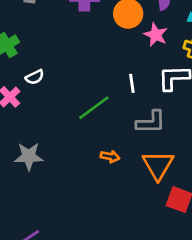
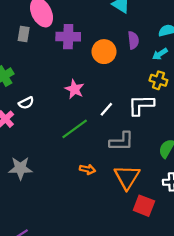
pink star: (156, 35) -> (74, 89), moved
white line: (132, 83) -> (106, 109), turned 49

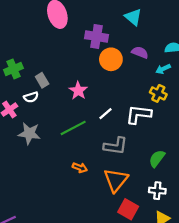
gray rectangle: (24, 34) -> (42, 80), moved, turned -48
purple cross: (68, 37) -> (96, 37), moved
purple semicircle: (133, 40) -> (140, 52), turned -70
gray star: (20, 168) -> (29, 133), moved

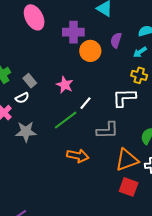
purple semicircle: (140, 52) -> (116, 40), turned -84
white line: (106, 114) -> (85, 103), moved
orange arrow: (80, 168) -> (78, 156), size x1.5
orange triangle: (116, 180) -> (127, 160), moved, turned 40

